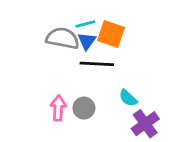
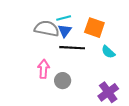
orange square: (111, 34) -> (94, 28), moved
cyan semicircle: (128, 98) -> (108, 52), moved
pink arrow: (58, 108) -> (44, 69), moved

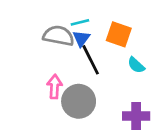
black line: (72, 48) -> (91, 60), turned 60
gray circle: (63, 81) -> (79, 101), size x1.6
purple cross: (108, 92) -> (136, 116), turned 36

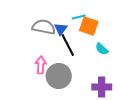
cyan line: (80, 22) -> (79, 17), moved

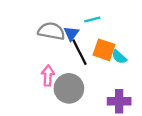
orange square: (89, 26) -> (104, 50), moved

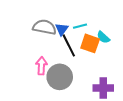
cyan line: (92, 19) -> (80, 26), moved
cyan semicircle: (119, 57) -> (103, 37), moved

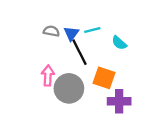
gray semicircle: (44, 27) -> (51, 31), size x0.6
orange square: (90, 43) -> (104, 78), moved

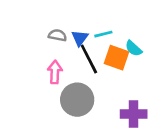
pink arrow: (48, 76) -> (55, 72), moved
orange square: (104, 78) -> (117, 58), moved

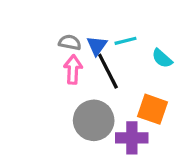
orange square: (117, 58) -> (152, 109), moved
pink arrow: (55, 72) -> (73, 69), moved
purple cross: (134, 114) -> (132, 138), moved

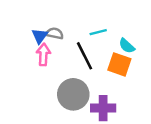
blue triangle: (97, 46) -> (40, 36), moved
pink arrow: (73, 69) -> (43, 55), moved
orange square: (152, 109) -> (119, 64), moved

